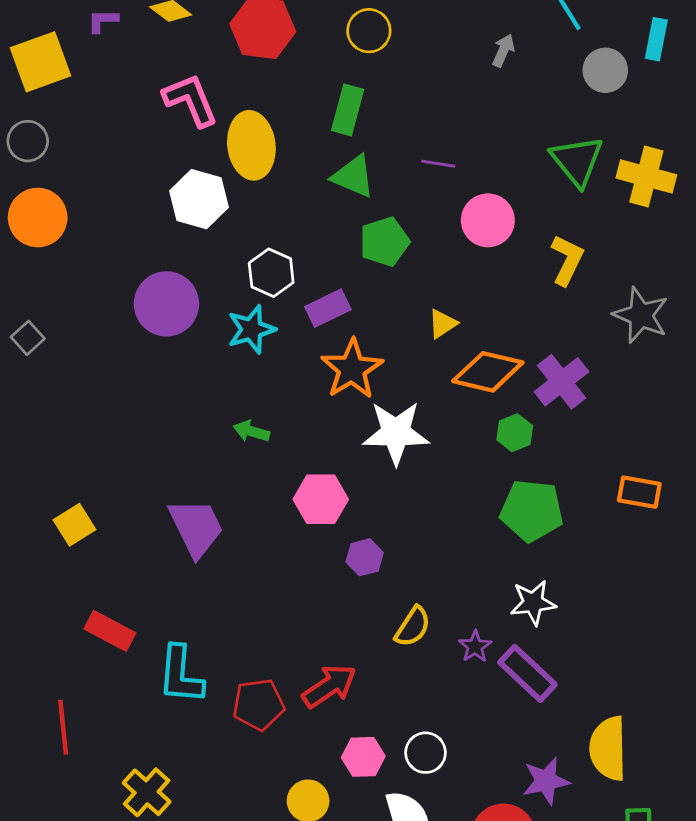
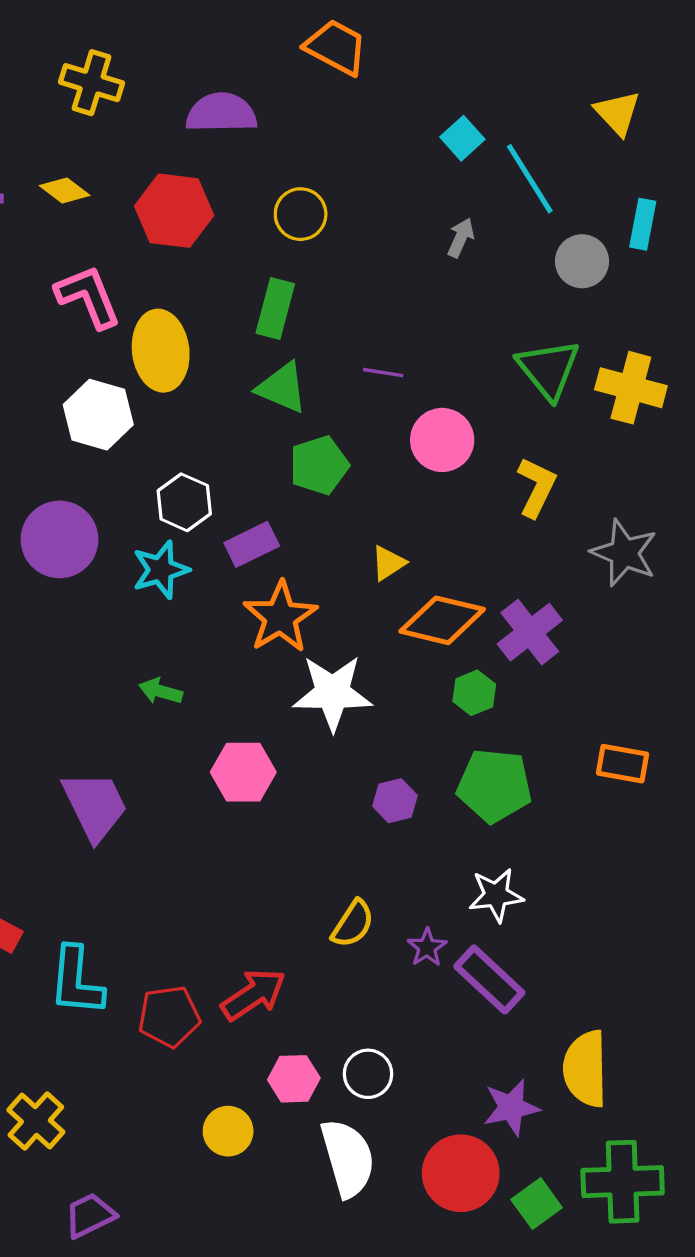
purple hexagon: (365, 557) -> (395, 801), moved

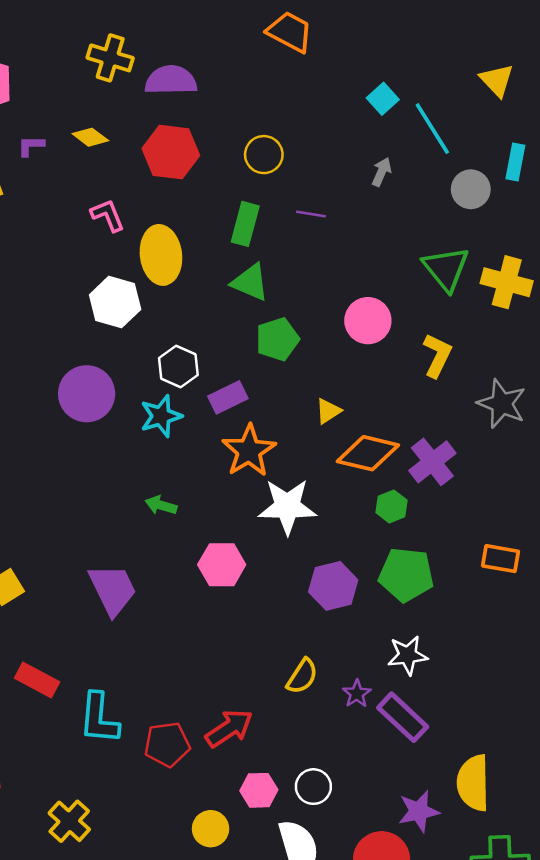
purple semicircle: (221, 113) -> (171, 80), moved
pink L-shape: (88, 297) -> (108, 215), size x0.7
purple line: (383, 373) -> (311, 214), moved
purple hexagon: (395, 801) -> (333, 586), size x1.5

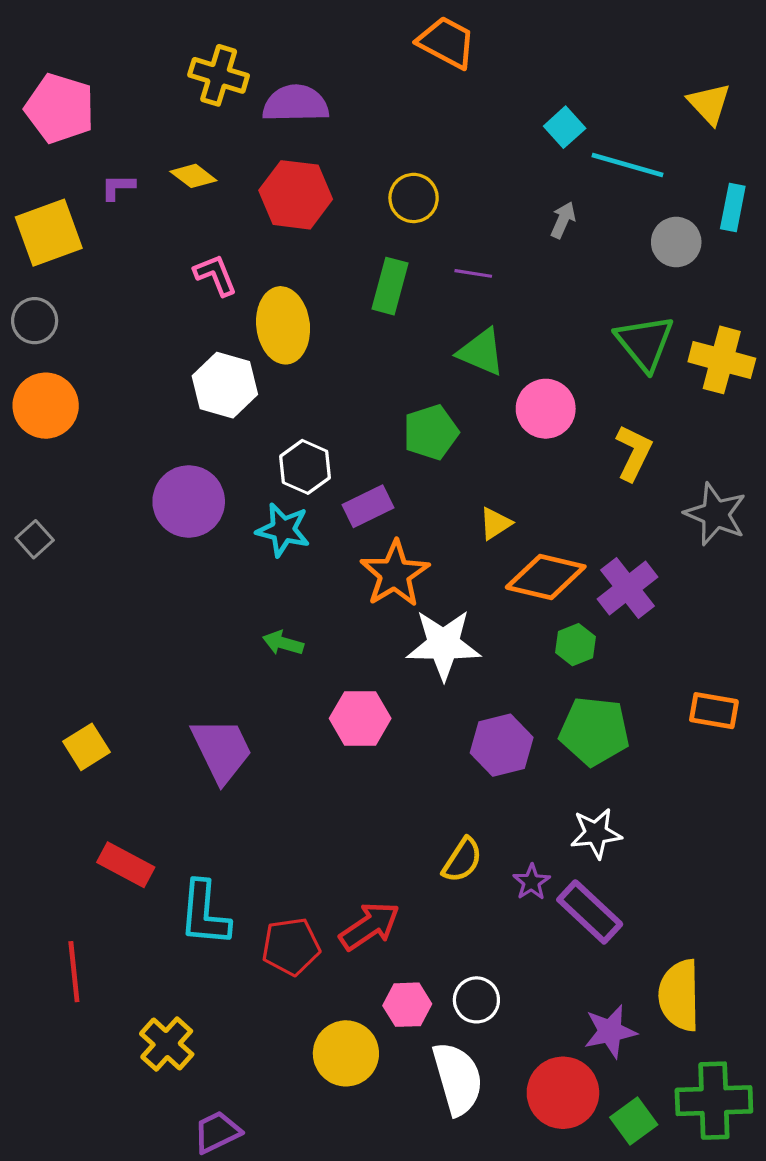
cyan line: (432, 129) -> (627, 165), turned -42
green triangle: (250, 282) -> (481, 352), moved
cyan star: (161, 416) -> (283, 530), turned 30
yellow circle: (211, 829) -> (346, 1053), size x1.4

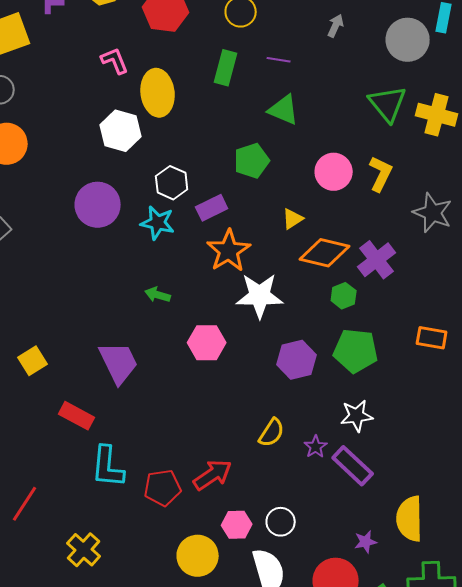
gray circle: (676, 242) -> (408, 40), size x1.4
pink circle: (546, 409) -> (334, 172), moved
red rectangle: (126, 865) -> (77, 416), moved
red line: (74, 972) -> (25, 504), turned 39
purple star: (610, 1031) -> (366, 542), size x0.7

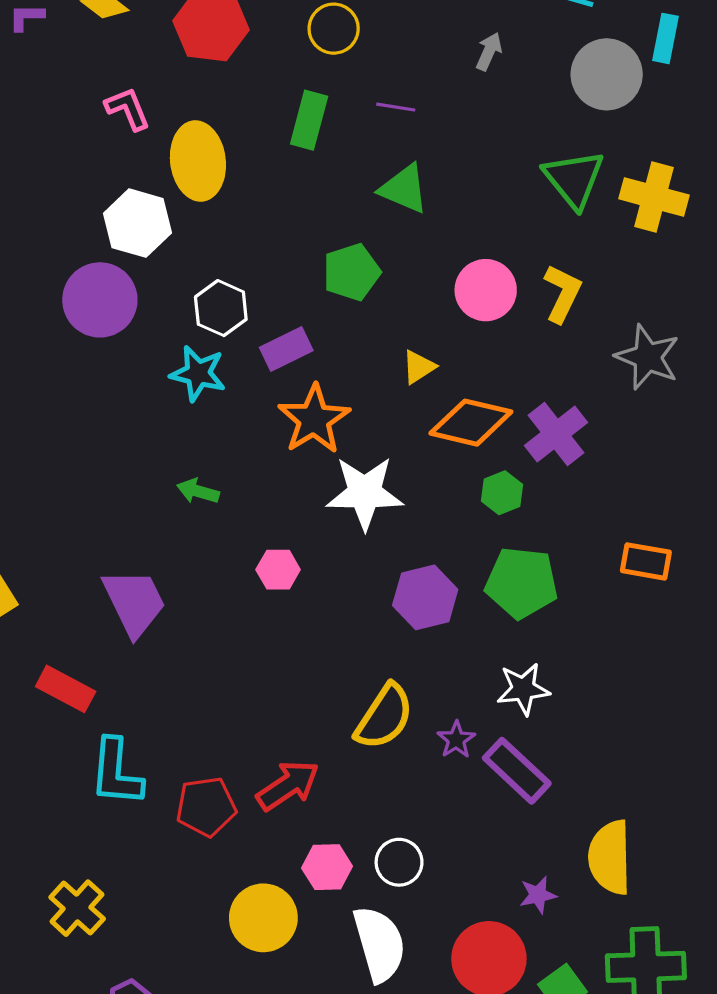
purple circle: (98, 205) -> (100, 300), moved
pink hexagon: (207, 343) -> (278, 570), size x0.7
yellow semicircle: (272, 433) -> (384, 717), size x1.4

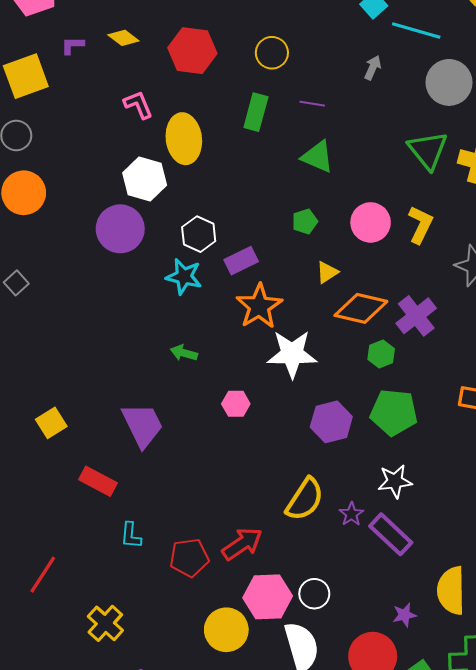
green pentagon: (352, 272) -> (305, 221), moved, size x0.7
cyan L-shape: (116, 772) -> (131, 535), size x0.6
pink hexagon: (327, 867) -> (268, 597), size x1.5

